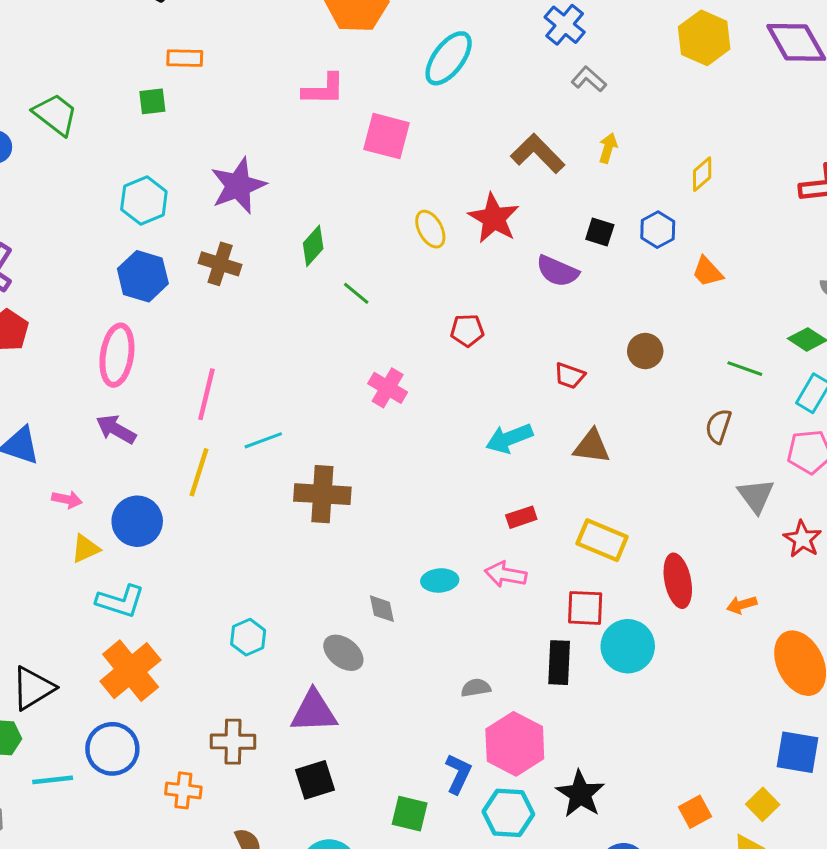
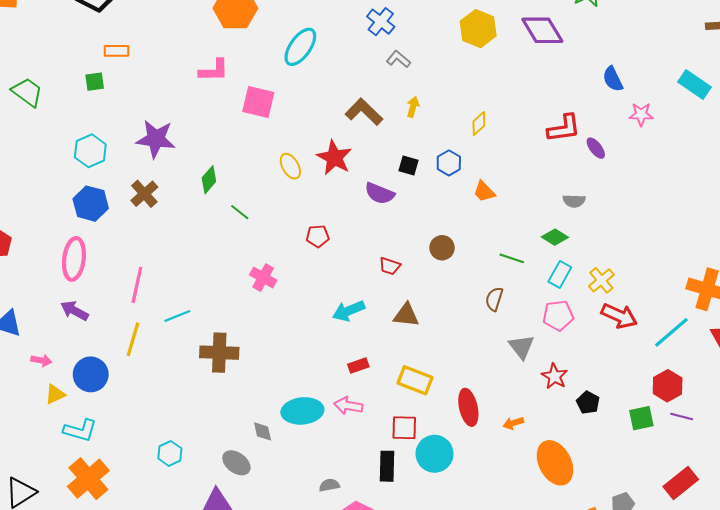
purple star: (238, 186) -> (156, 139), turned 30
brown cross: (220, 264) -> (144, 194), turned 32
cyan ellipse: (440, 580) -> (302, 411), size x1.6

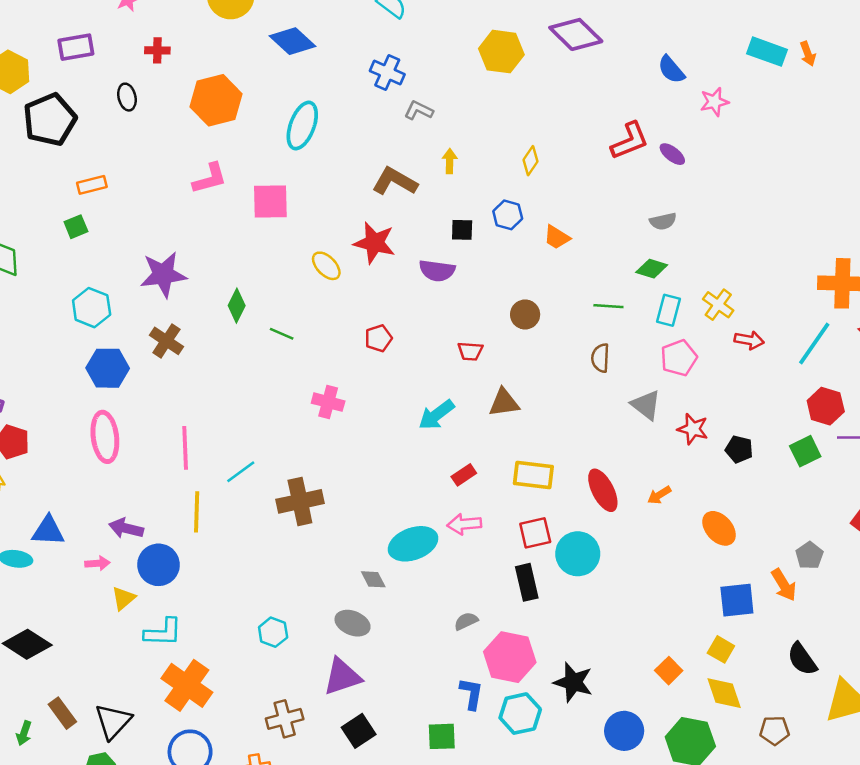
purple arrow: (74, 311) -> (126, 528), moved
red arrow: (619, 316) -> (749, 340), size x0.7
orange ellipse: (555, 463) -> (719, 528), size x0.7

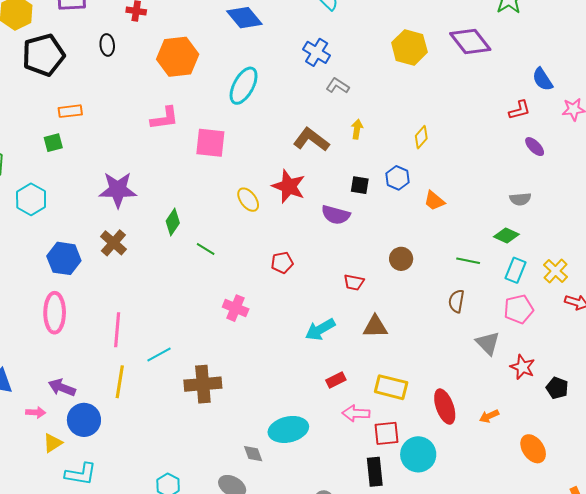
red L-shape: (630, 141) -> (519, 110), moved, size x0.7
cyan hexagon: (92, 308) -> (31, 199), moved
pink arrow: (464, 524) -> (356, 413), moved

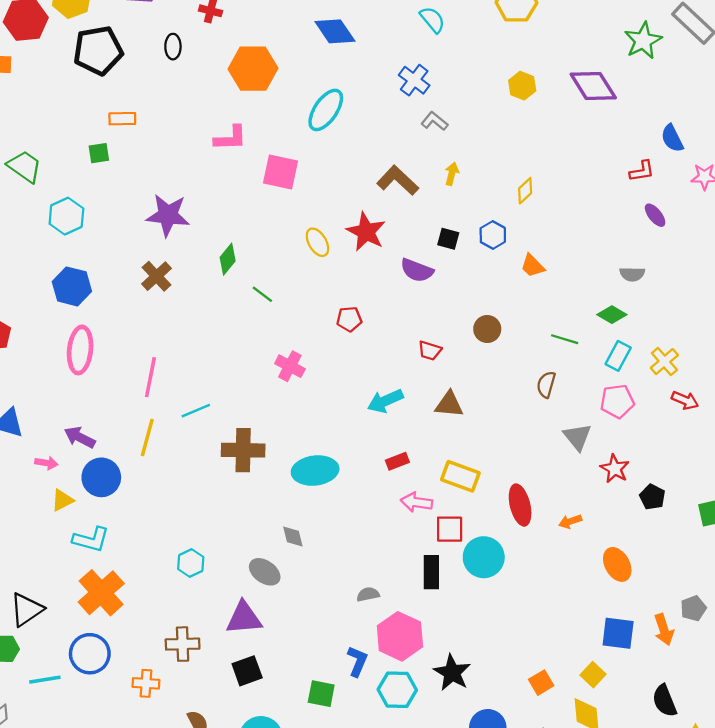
yellow hexagon: (409, 47) -> (522, 86), size x0.7
blue hexagon: (64, 258) -> (72, 286), moved
cyan ellipse: (288, 429) -> (315, 471), moved

